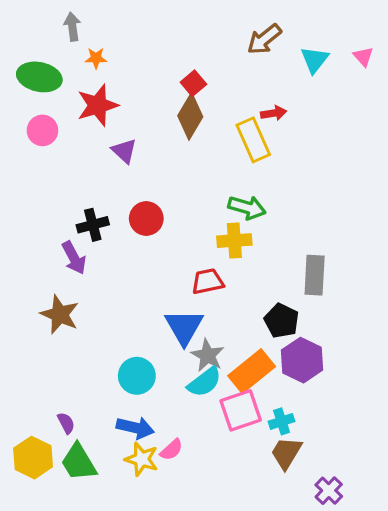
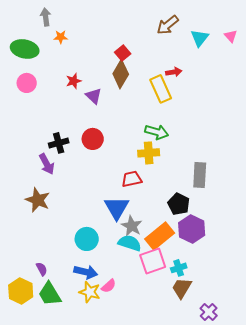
red star: (98, 105) -> (74, 81), moved, size x0.6
purple triangle: (124, 151) -> (94, 96), moved
cyan semicircle: (204, 382) -> (130, 243), turned -125

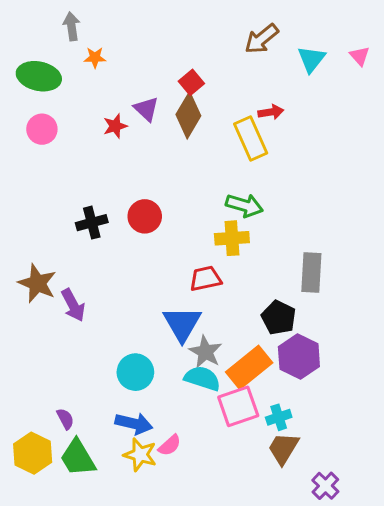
purple triangle: (94, 96) -> (146, 109), moved
purple arrow: (47, 164) -> (73, 305), moved
brown star: (38, 200) -> (37, 283), moved

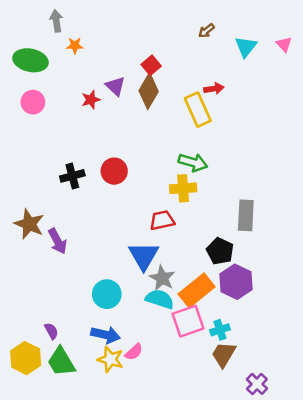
brown arrow: (262, 39) -> (206, 31), size x0.6

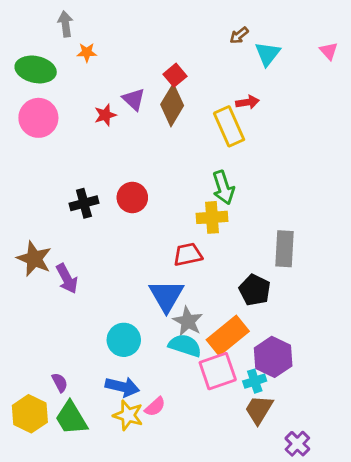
cyan triangle: (246, 47) -> (267, 54), moved
pink circle: (33, 102) -> (38, 118), size x1.4
green arrow: (193, 162) -> (223, 188), turned 56
purple hexagon: (236, 282) -> (273, 357), moved

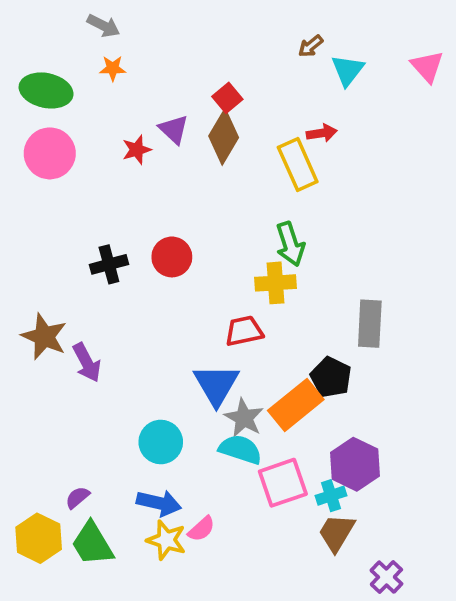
gray arrow: (65, 24) -> (103, 26), moved, turned 125
pink triangle: (329, 51) -> (427, 66), size x1.4
orange rectangle: (228, 336) -> (296, 405), moved
purple semicircle: (60, 383) -> (78, 497), turned -102

